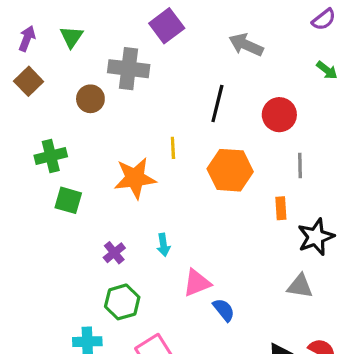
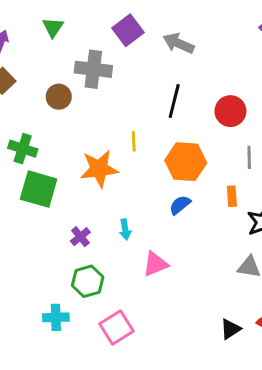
green triangle: (71, 37) -> (53, 27), moved
gray arrow: (246, 45) -> (178, 43), moved
green cross: (51, 156) -> (23, 149), turned 32
green square: (68, 200) -> (39, 189), size x1.5
blue semicircle: (224, 310) -> (180, 205), moved, turned -90

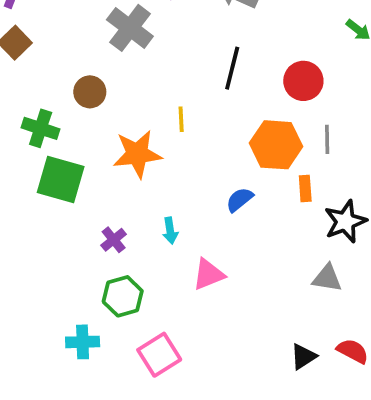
gray cross: (93, 69) -> (130, 28), turned 30
brown circle: (59, 97) -> (90, 92), moved
orange hexagon: (186, 162) -> (276, 145), moved

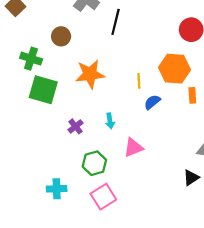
black line: (232, 68) -> (116, 22), moved
yellow line: (181, 119) -> (139, 81), moved
green hexagon: (123, 296) -> (94, 163), moved
black triangle: (303, 357) -> (191, 178), moved

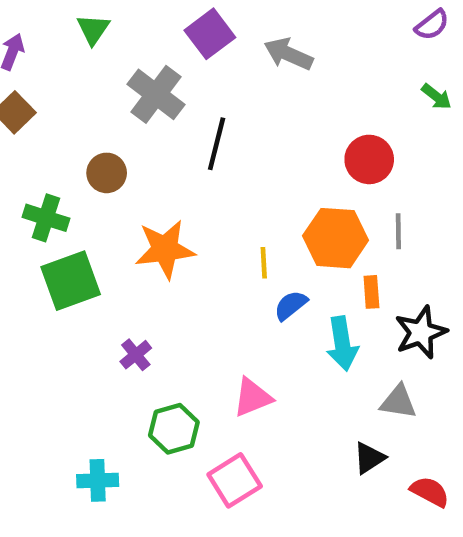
green square: (43, 90) -> (71, 281), turned -36
cyan arrow: (110, 121) -> (342, 344), moved, size x1.6
pink square: (103, 197) -> (235, 480), moved

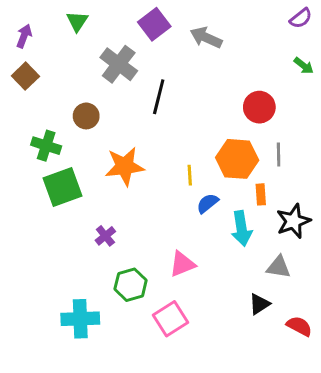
cyan cross: (98, 480) -> (80, 319), size x1.4

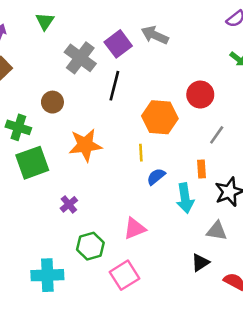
purple square: (154, 24) -> (118, 44), moved
gray line: (279, 154) -> (217, 135), turned 36
orange hexagon: (237, 159) -> (160, 117), moved

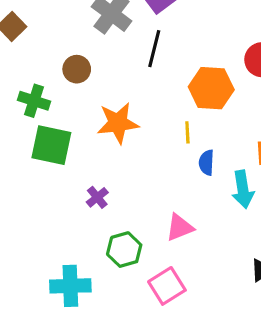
green square: (32, 163) -> (51, 145), turned 32
blue semicircle: (156, 177) -> (206, 163), turned -48

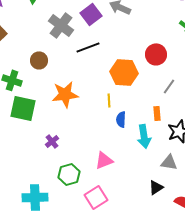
black line: (154, 49) -> (88, 47), turned 55

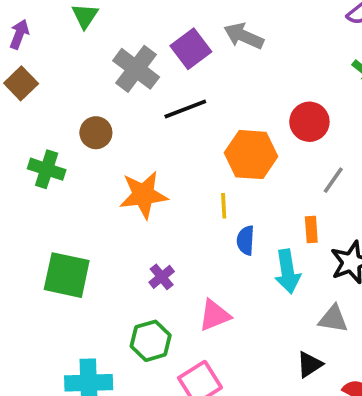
green square: (23, 108) -> (67, 275), moved
purple cross: (52, 141) -> (162, 277), moved

